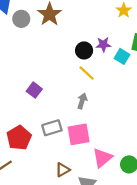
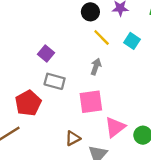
black circle: (84, 50) -> (90, 12), moved
cyan square: (122, 56) -> (132, 41), moved
gray rectangle: (52, 128) -> (55, 81), moved, turned 30

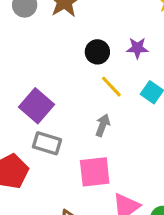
purple square: (46, 54) -> (37, 106), size x1.5

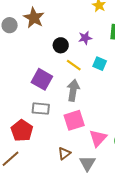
purple square: (37, 106) -> (42, 79), moved
gray arrow: (103, 125) -> (73, 90), size x1.5

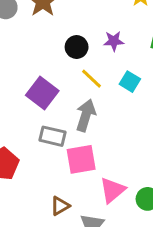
gray rectangle: (41, 109) -> (52, 136), moved

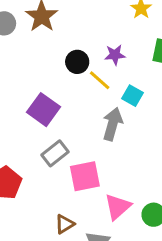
yellow line: (92, 79) -> (100, 80), moved
gray arrow: (86, 115) -> (113, 124), moved
gray rectangle: (52, 136) -> (55, 153), turned -50

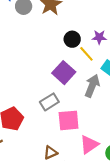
purple square: (44, 110) -> (64, 73), moved

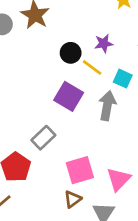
gray rectangle: (49, 102) -> (43, 138), moved
pink square: (69, 120) -> (80, 170), moved

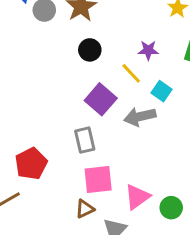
black circle: (71, 53) -> (90, 50), moved
gray arrow: (107, 106) -> (140, 117), turned -124
gray rectangle: (43, 138) -> (85, 140), moved, turned -70

